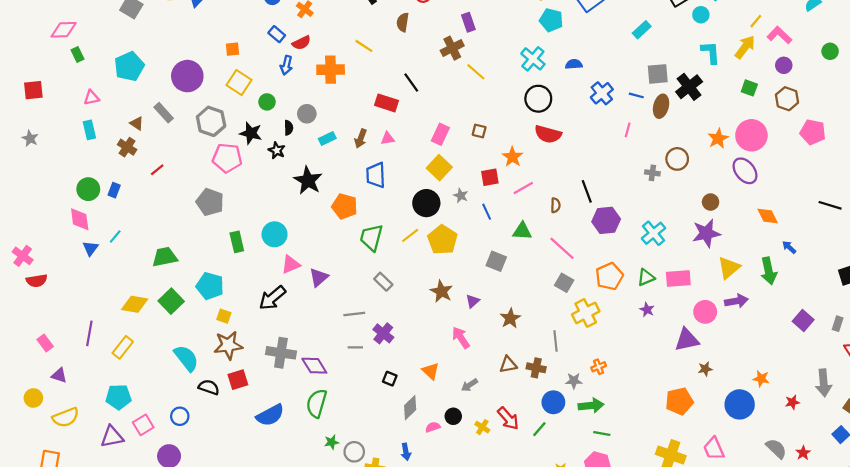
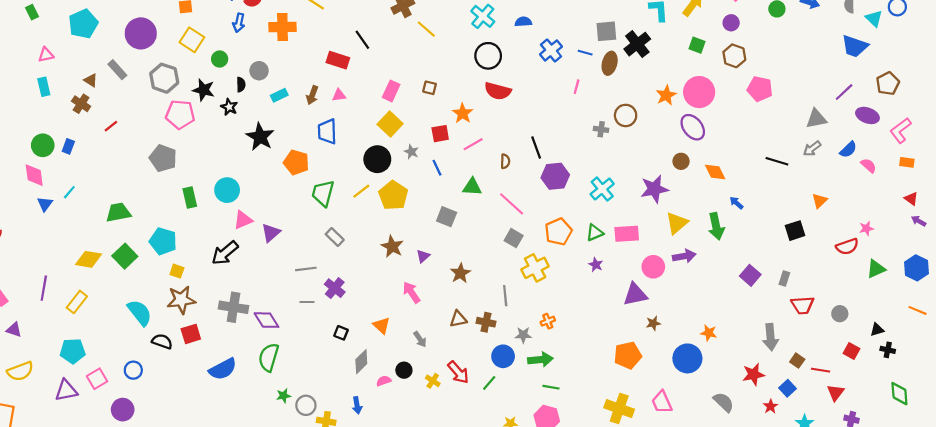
brown circle: (711, 202) -> (681, 161), moved
gray arrow: (469, 385) -> (420, 339), turned -91
red star: (792, 402) -> (753, 374), moved, size x1.5
red star: (803, 453) -> (771, 406), moved

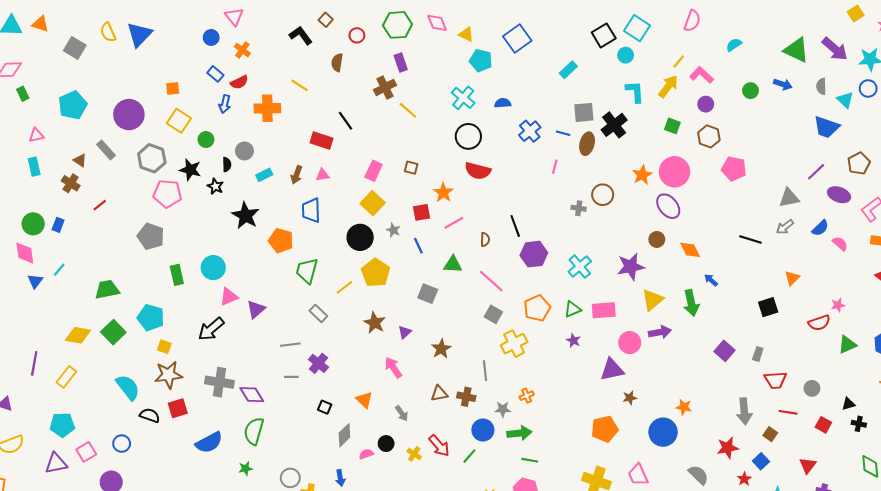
yellow line: (361, 191) -> (344, 287), moved
red line: (821, 370) -> (788, 412), moved
green star: (284, 396) -> (246, 469), moved

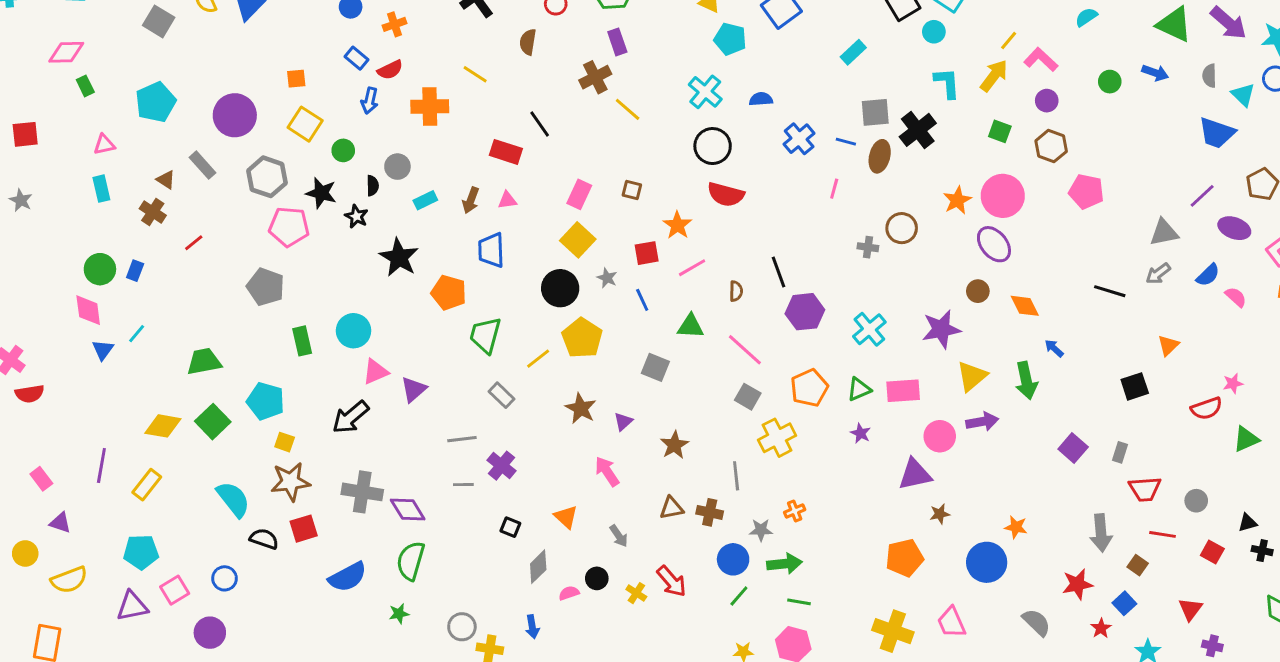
orange cross: (242, 50) -> (395, 24), turned 35
green line: (469, 456) -> (739, 596), moved

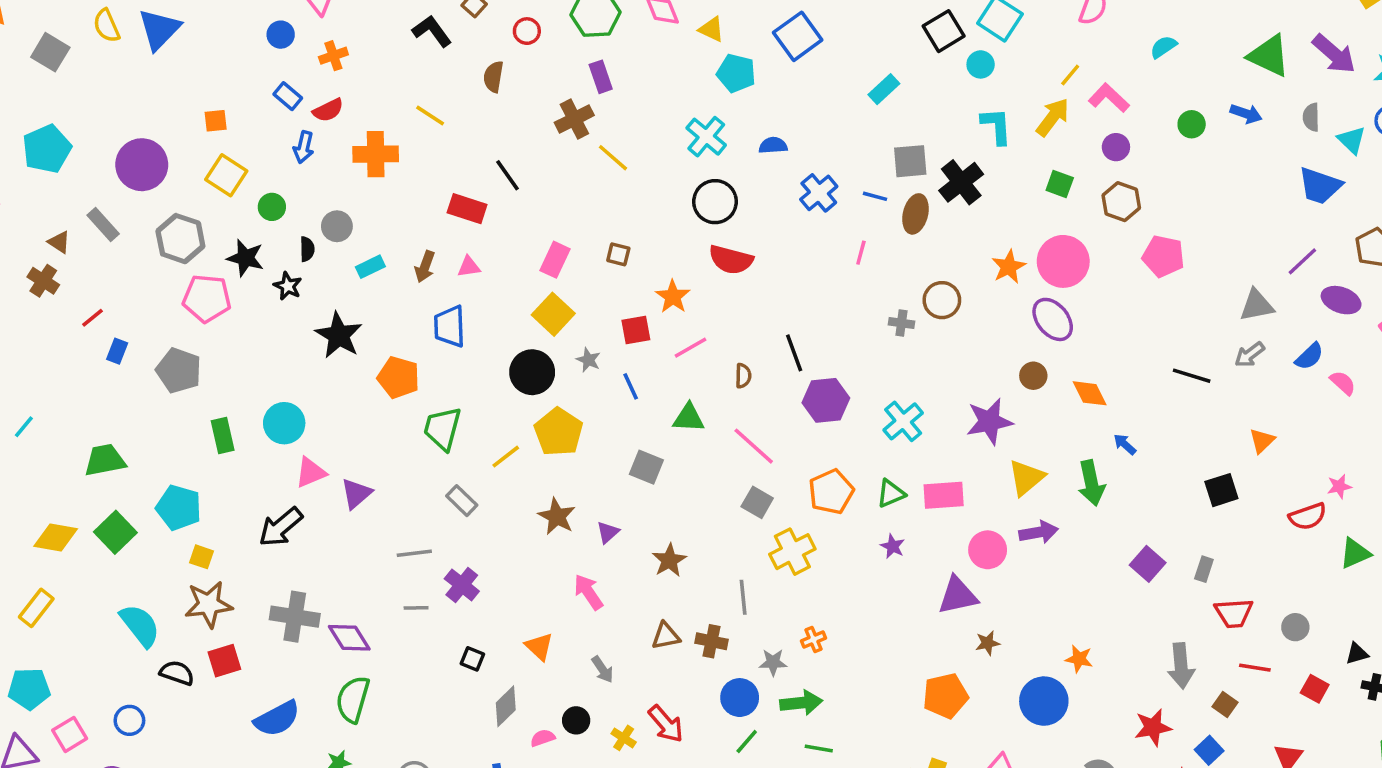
blue rectangle: (135, 271) -> (117, 351), moved

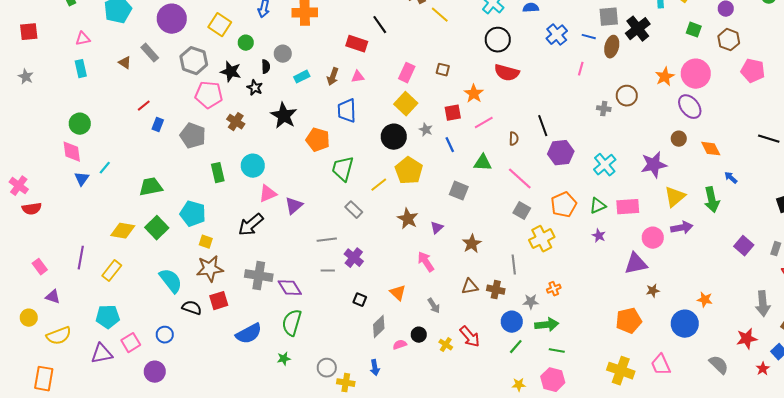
brown cross: (43, 281) -> (236, 122), moved

